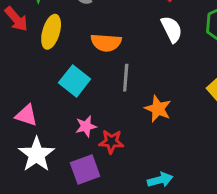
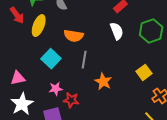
pink triangle: (26, 115) -> (18, 78), turned -35

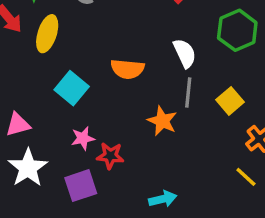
white semicircle: (117, 31) -> (185, 53), moved
orange semicircle: (74, 36) -> (127, 69), moved
gray line: (84, 60) -> (188, 93), moved

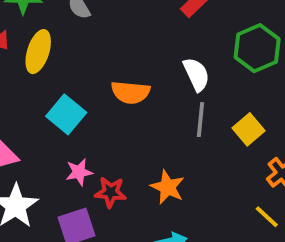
orange star: (162, 121) -> (168, 187), moved

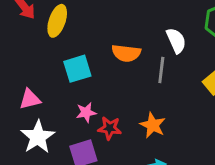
cyan square: (66, 114) -> (77, 69), turned 32
gray line: (200, 120) -> (161, 70), moved

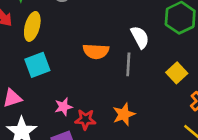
cyan square: (77, 69) -> (37, 65), moved
orange star: (153, 125) -> (124, 114), turned 30

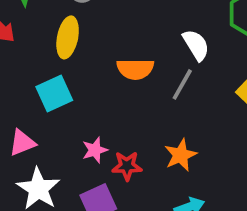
yellow ellipse: (32, 26) -> (68, 37), moved
gray line: (128, 64) -> (182, 84), turned 30

